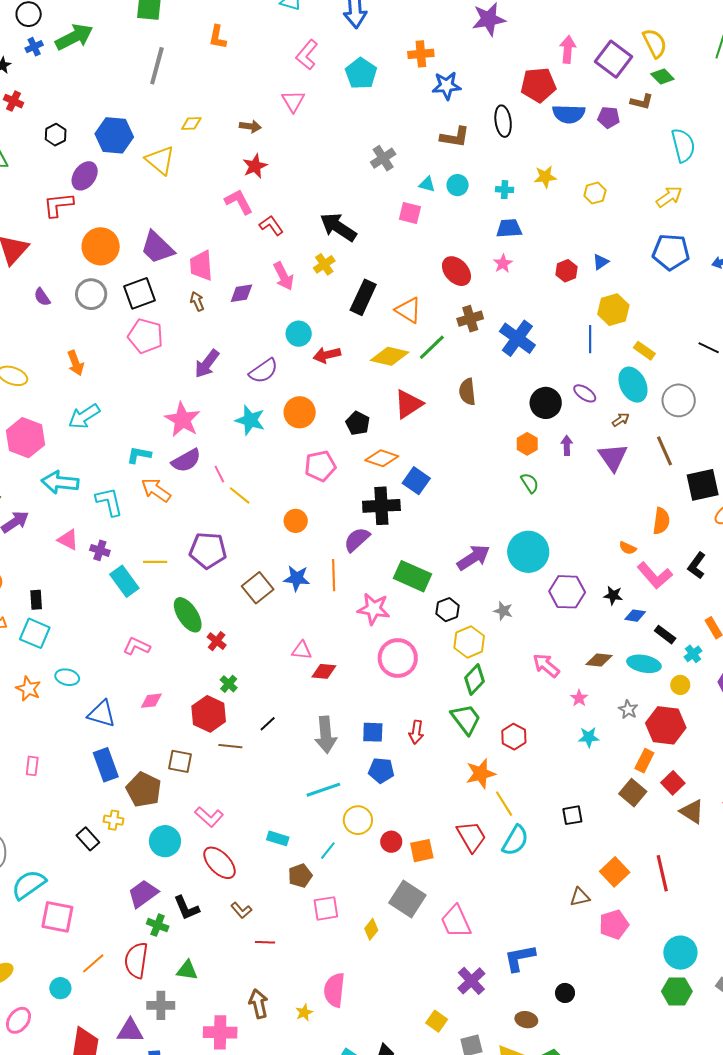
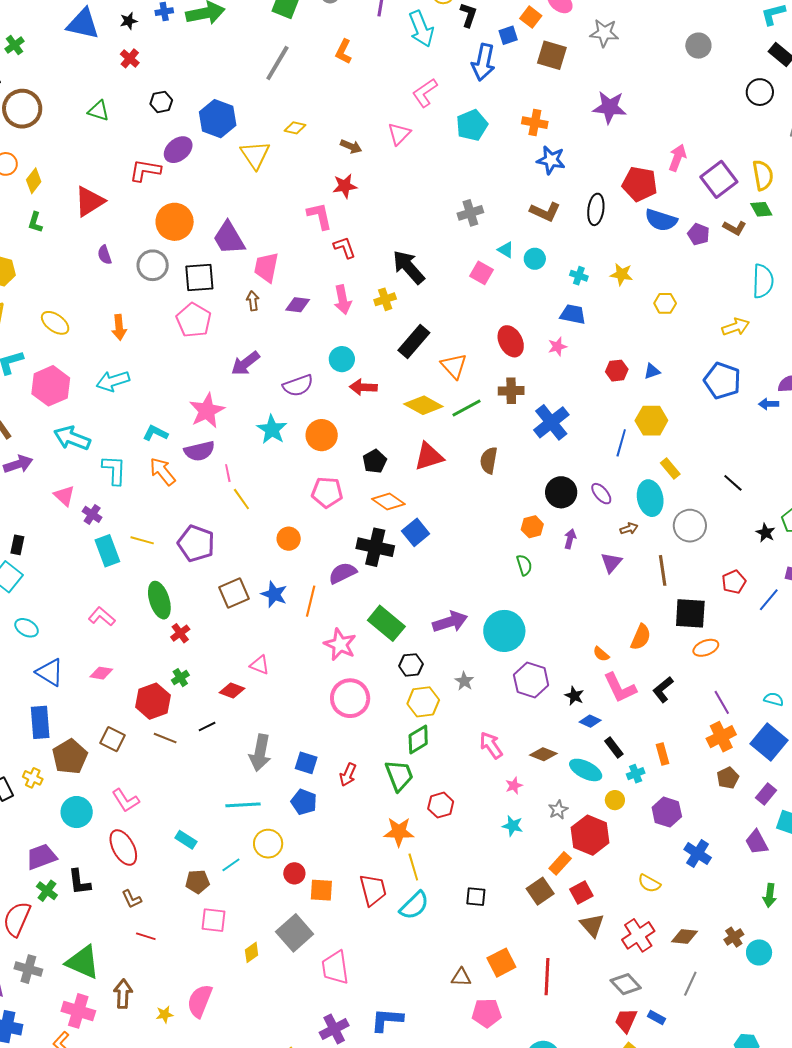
purple triangle: (613, 457) -> (611, 563), size x0.7
red diamond: (324, 671) -> (232, 690), moved
green triangle: (187, 970) -> (83, 962), moved, size x1.6

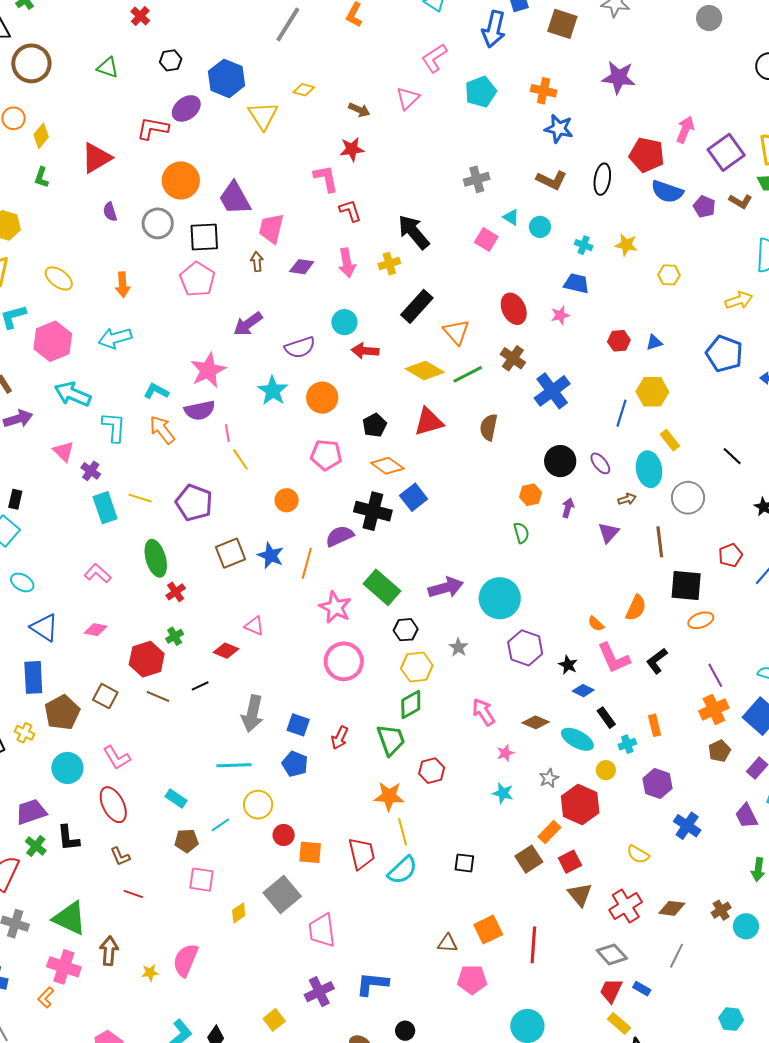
brown cross: (511, 391) -> (513, 358), turned 35

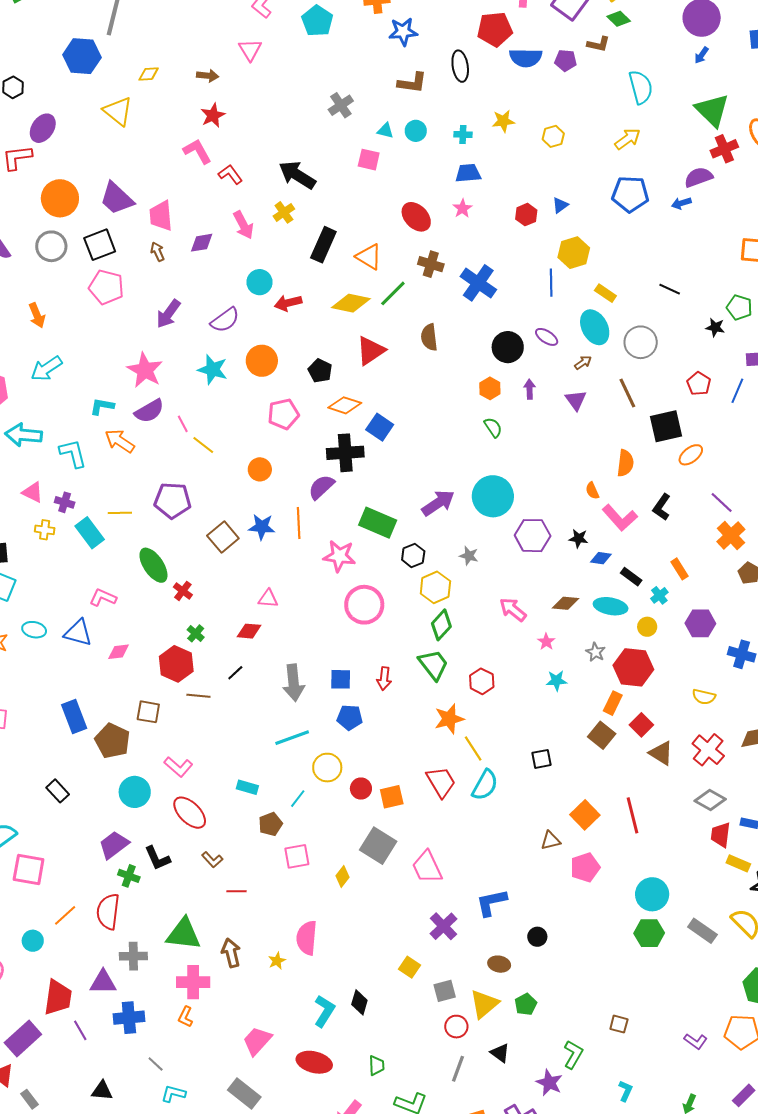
blue hexagon: (227, 78) -> (82, 56), moved
orange semicircle: (596, 624) -> (592, 491), turned 42
blue triangle: (44, 628) -> (78, 633), moved
yellow cross: (24, 733) -> (45, 530), moved

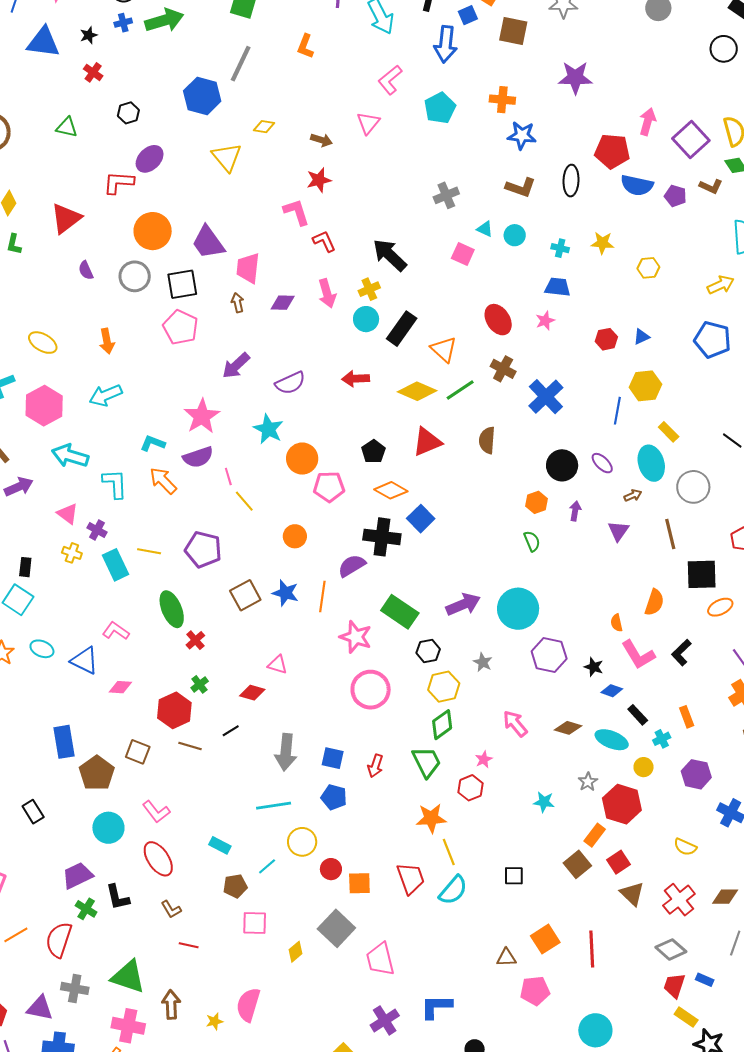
cyan circle: (260, 282) -> (366, 319), moved
orange circle: (262, 361) -> (302, 459), moved
pink star: (546, 642) -> (484, 759), moved

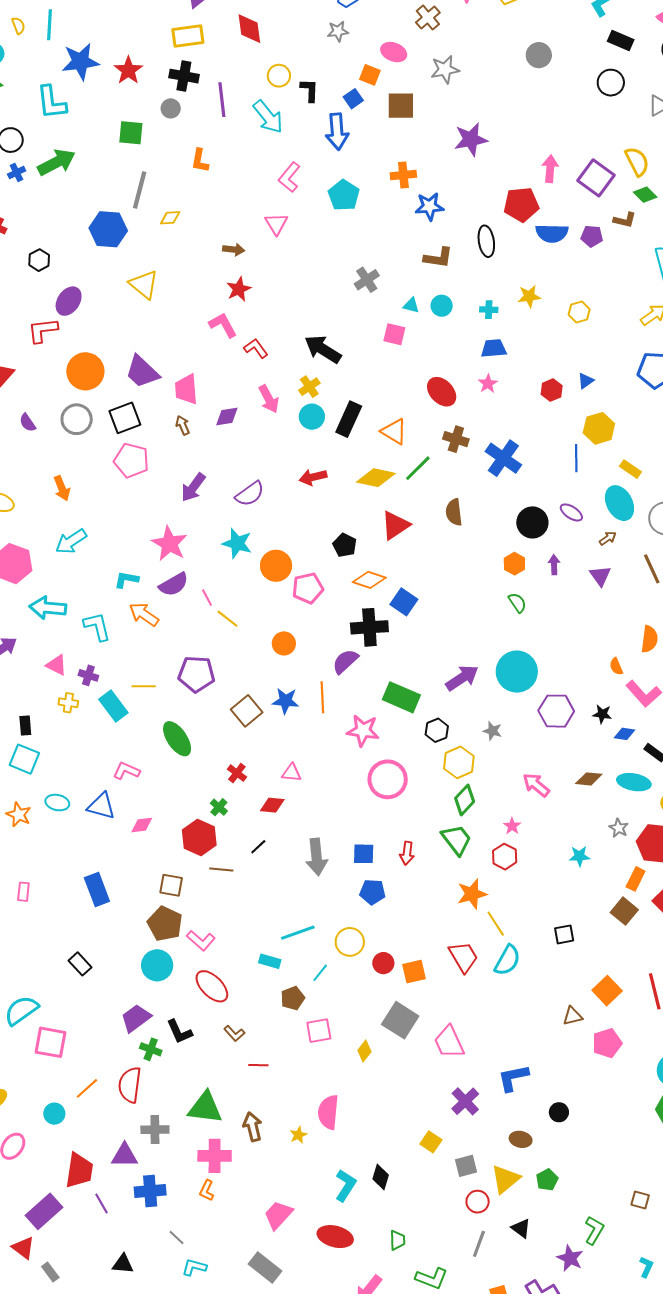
yellow diamond: (264, 127) -> (170, 218), moved
red cross: (195, 640) -> (237, 773), moved
brown pentagon: (97, 773) -> (165, 924), moved
cyan line: (274, 806) -> (298, 933), moved

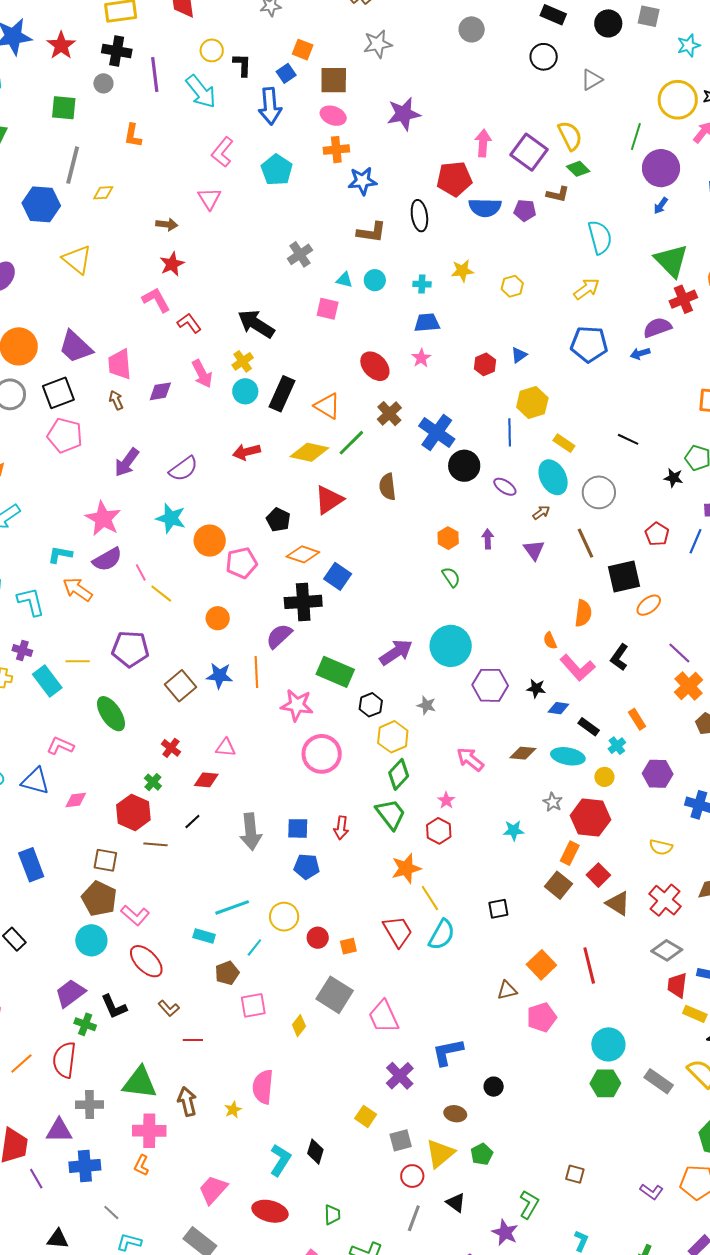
pink ellipse: (394, 52) -> (333, 116), moved
brown cross: (456, 439) -> (389, 414), turned 30
black circle: (532, 522) -> (464, 466), moved
orange square: (414, 972) -> (348, 946), size x0.7

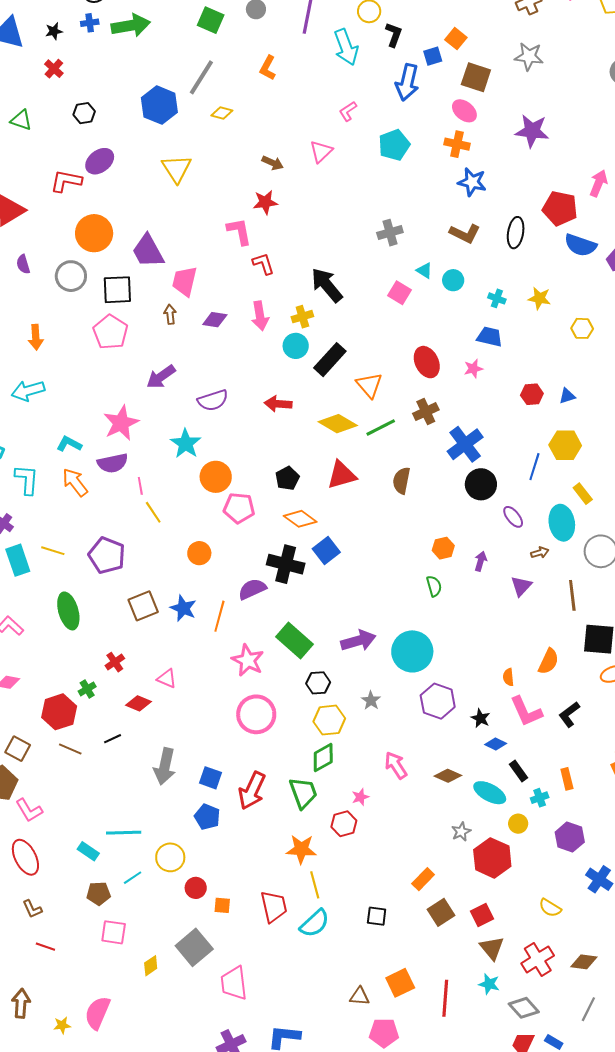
pink L-shape: (222, 152) -> (348, 111), size x0.7
red arrow: (341, 828) -> (252, 791), size x1.6
cyan star: (514, 830) -> (489, 984), moved
orange rectangle: (570, 853) -> (423, 879), moved

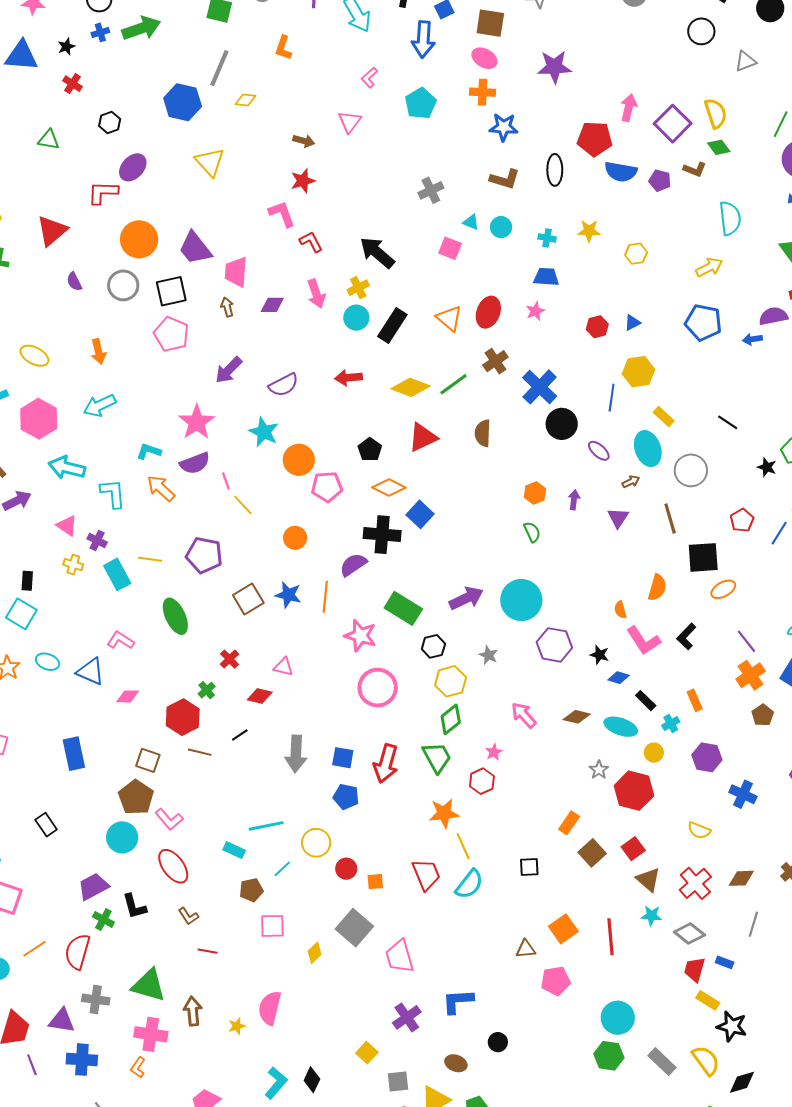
red ellipse: (427, 362) -> (488, 312), turned 56
orange triangle: (369, 385) -> (449, 318), moved

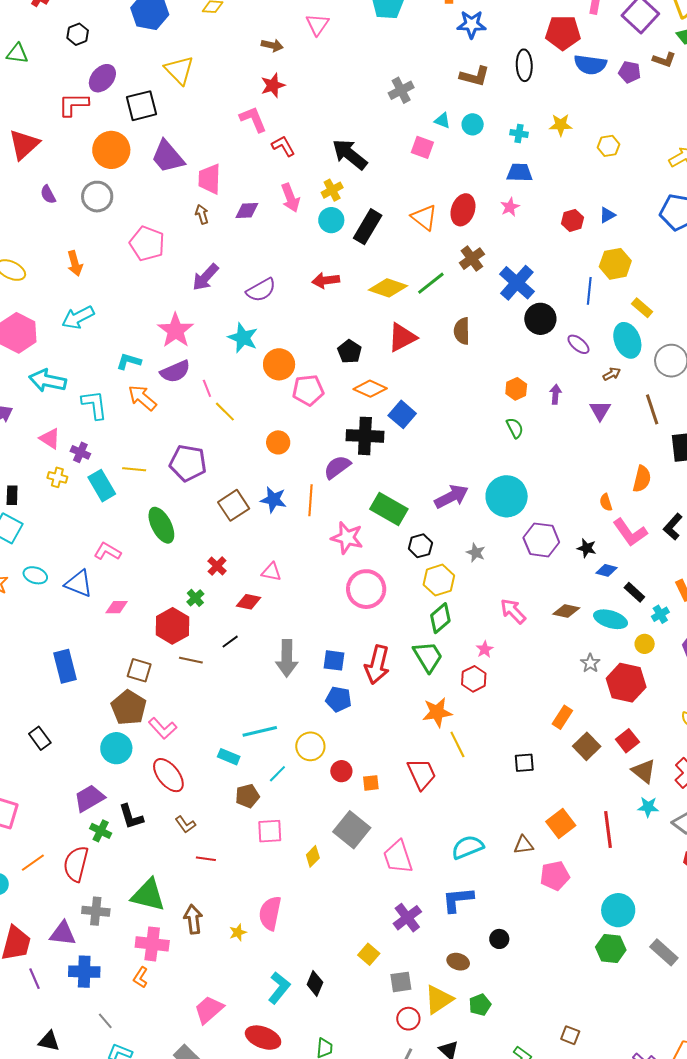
black square: (171, 291) -> (142, 106), moved
cyan semicircle: (469, 884) -> (468, 847), moved, turned -148

